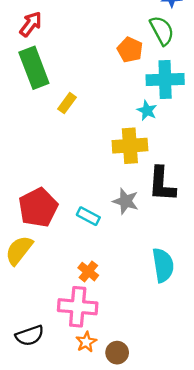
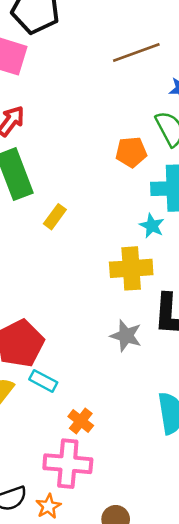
orange pentagon: (130, 50) -> (131, 152), turned -30
cyan rectangle: (88, 216) -> (43, 381), moved
orange star: (86, 342) -> (48, 506), moved

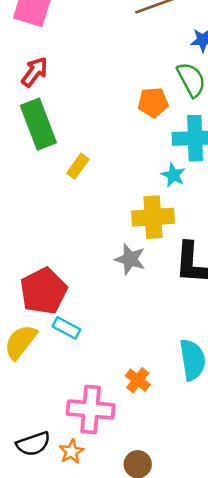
gray star: (126, 336) -> (130, 259), moved
orange cross: (81, 421) -> (138, 380), moved

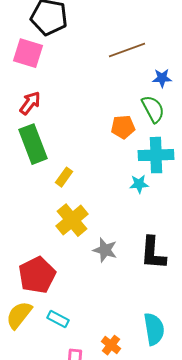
cyan star: (173, 175) -> (139, 184), turned -30
yellow cross: (153, 217) -> (72, 220), moved, turned -36
cyan rectangle: (66, 328) -> (58, 319), moved

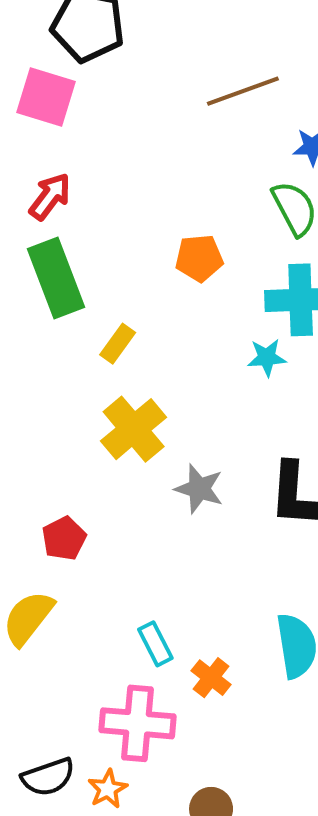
orange pentagon: (123, 127) -> (199, 258), moved
red pentagon: (37, 275) -> (64, 538), size x0.6
cyan rectangle: (58, 319) -> (155, 644), moved, turned 35

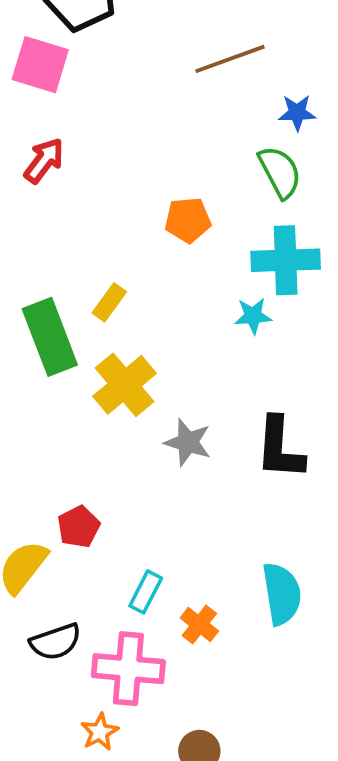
green rectangle: (56, 278) -> (50, 337), moved
red pentagon: (64, 538) -> (79, 527), moved
cyan rectangle: (155, 644) -> (146, 592), turned 54
black semicircle: (48, 777) -> (56, 642), moved

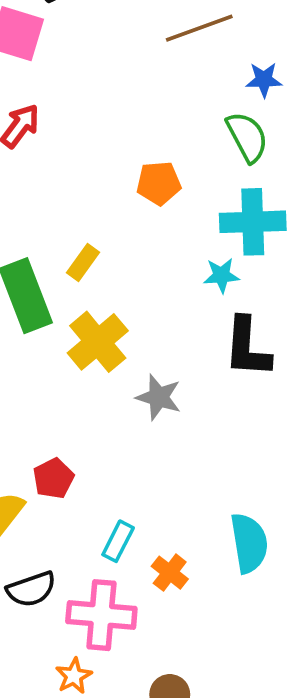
black L-shape: (280, 448) -> (247, 347), moved

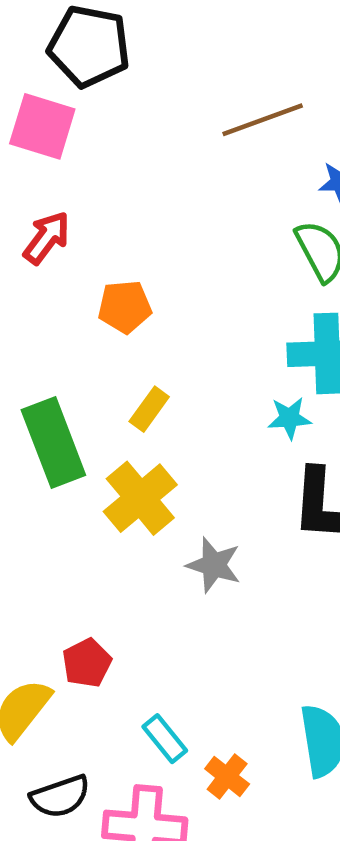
orange pentagon: (159, 183) -> (125, 307), moved
yellow rectangle: (83, 262) -> (149, 409), moved
cyan rectangle: (118, 541) -> (165, 739), turned -66

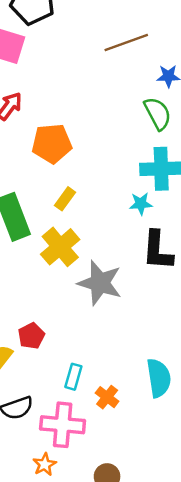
orange pentagon: (125, 307) -> (52, 143), size x1.4
gray star: (214, 565) -> (100, 283), size x1.5
cyan rectangle: (165, 739) -> (73, 377), turned 55

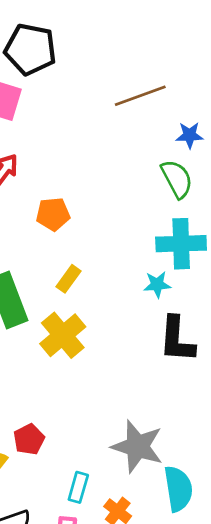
orange pentagon: (52, 143) -> (53, 214), size x0.7
gray star: (100, 283) -> (137, 446), moved

